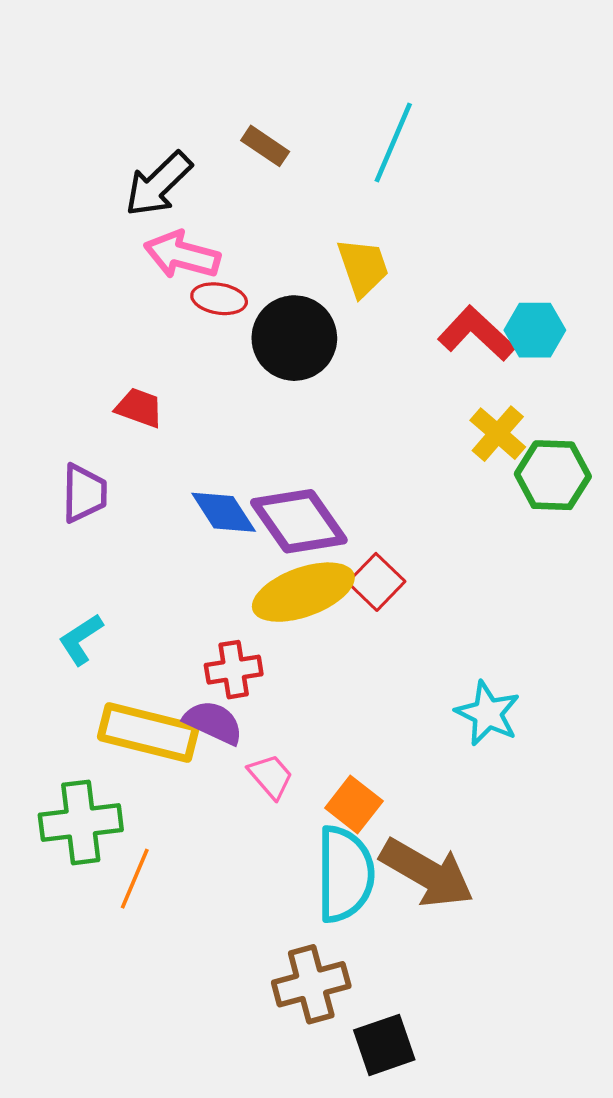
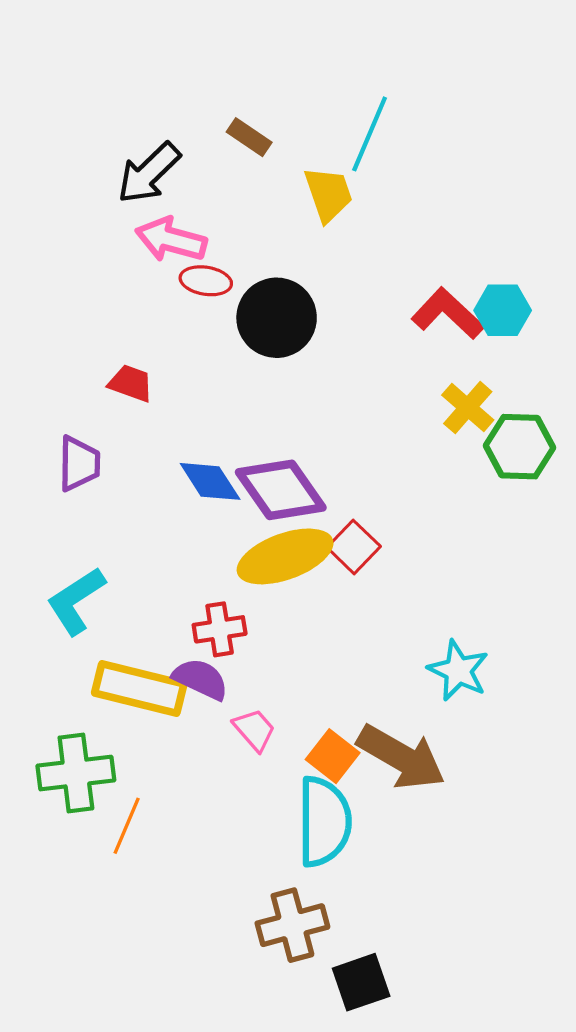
yellow trapezoid: (363, 267) -> (328, 194), moved
cyan L-shape: (81, 639) -> (76, 601), size x1.4
brown arrow: (427, 873) -> (401, 757), moved

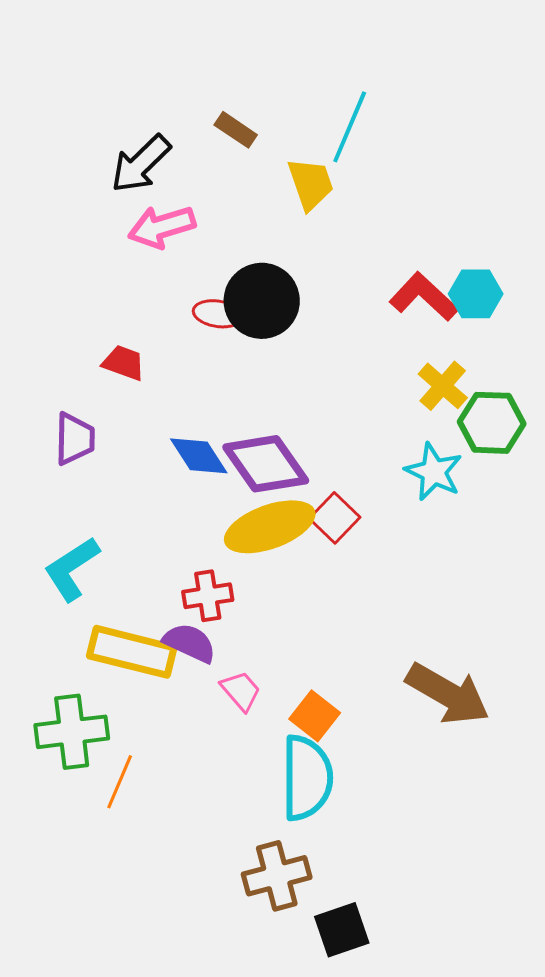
pink arrow: (171, 240) -> (162, 227), turned -32
red ellipse: (206, 281) -> (218, 314), moved
cyan star: (458, 671) -> (434, 472), moved
brown arrow: (401, 757) -> (448, 694), moved

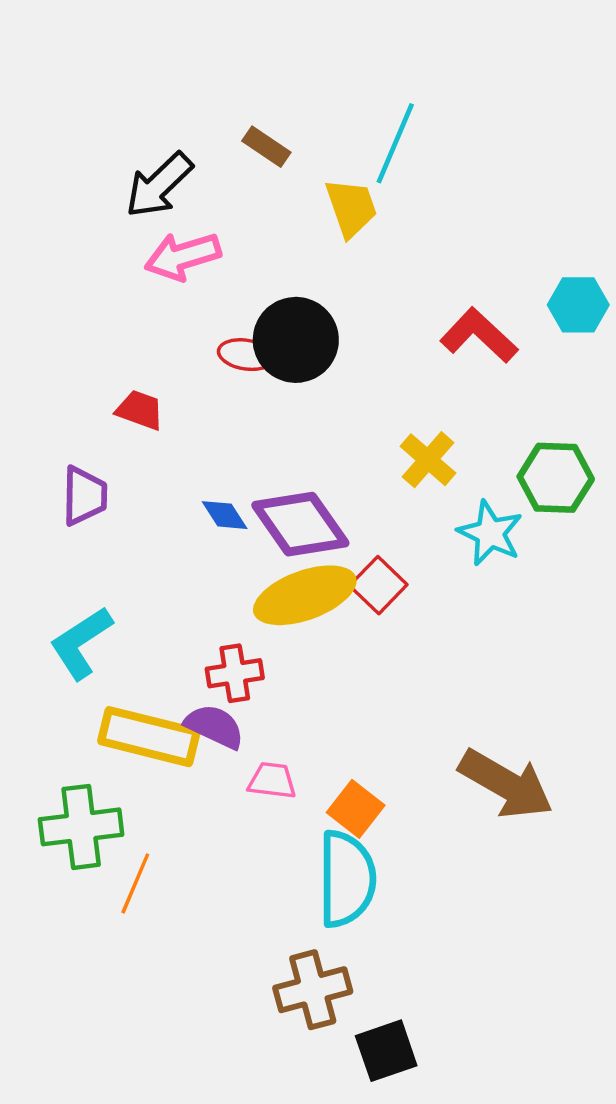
cyan hexagon: (476, 294) -> (578, 305), moved
yellow cross: (443, 386) -> (428, 460), moved
blue diamond: (199, 456) -> (225, 515), size x0.7
pink trapezoid: (241, 691) -> (272, 781), turned -42

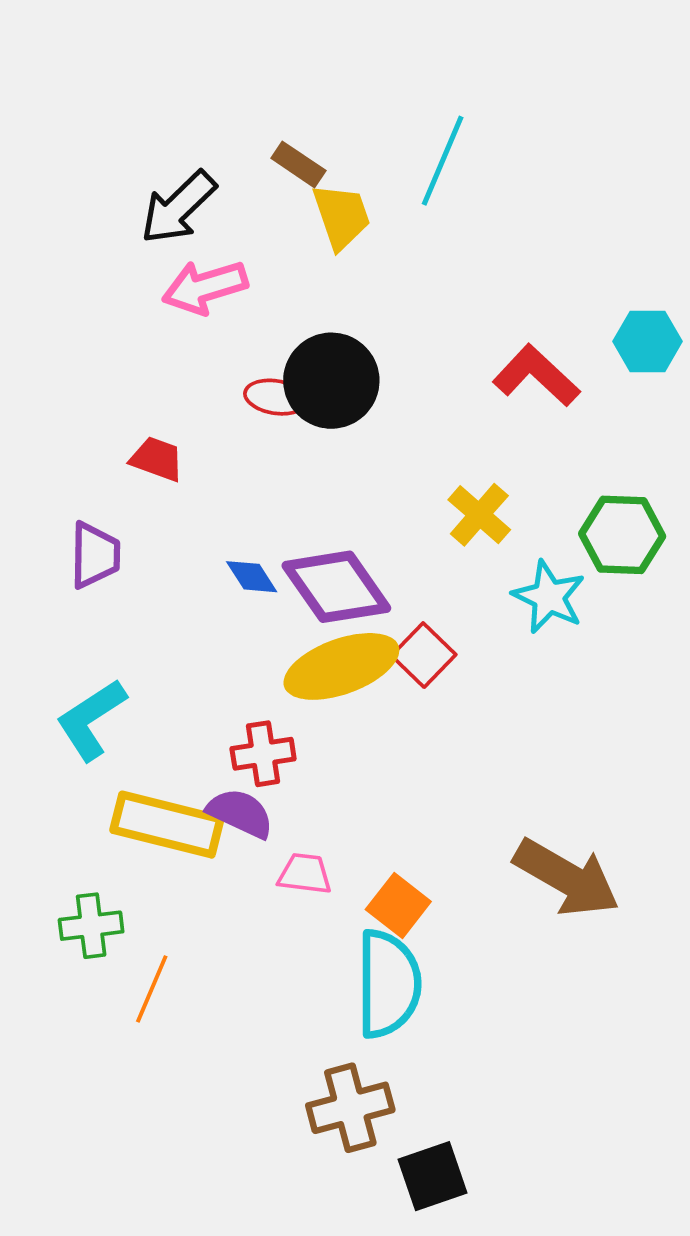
yellow trapezoid: (351, 208) -> (341, 216), moved
green cross: (81, 827) -> (91, 926), size x0.7

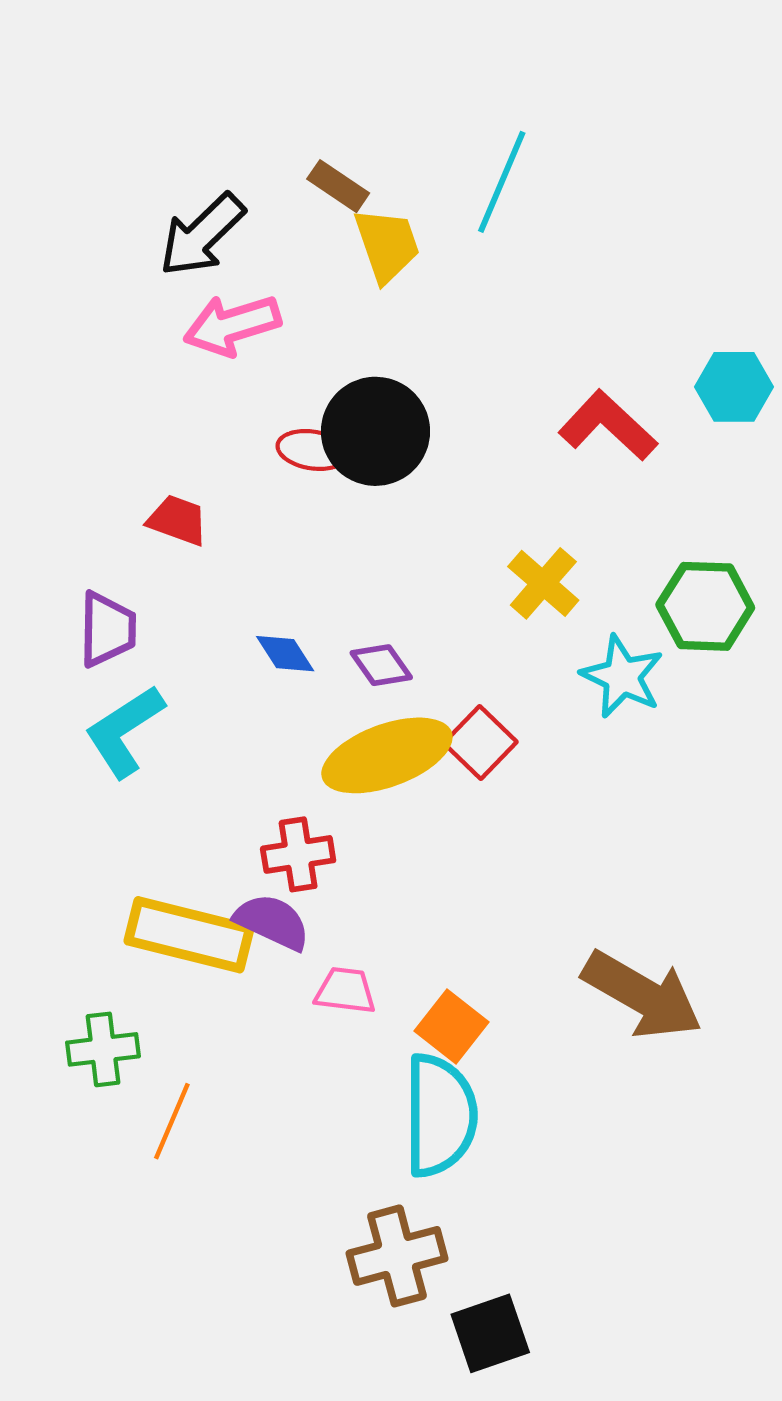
purple diamond: (336, 587) -> (381, 665), size x0.5
cyan L-shape: (91, 720) -> (125, 731), moved

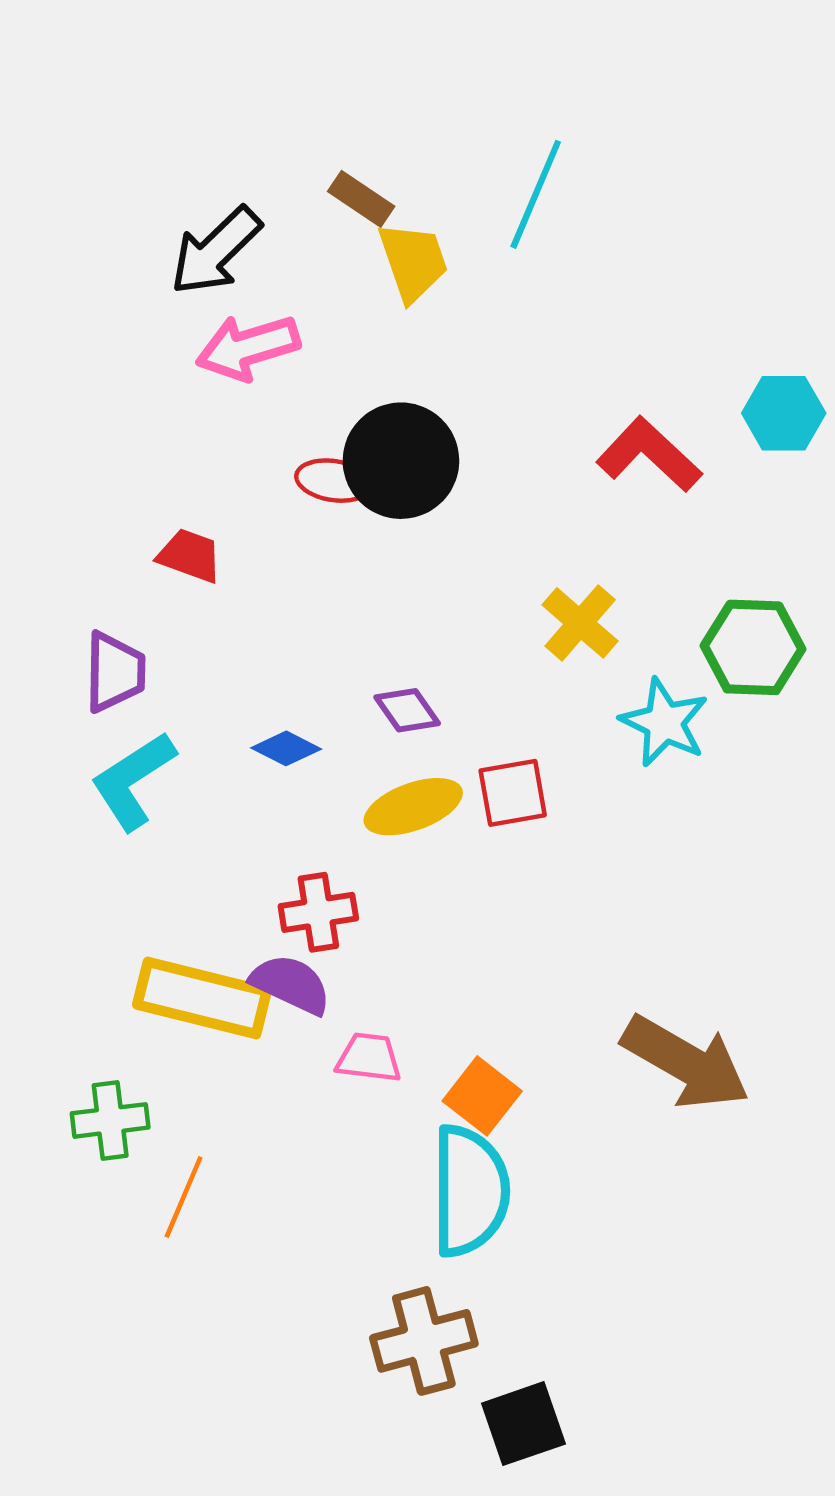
blue diamond: (285, 654) -> (286, 748), moved, turned -30
red square: (480, 743) -> (513, 793), turned 36
yellow ellipse: (387, 755) -> (413, 807), size x0.7

